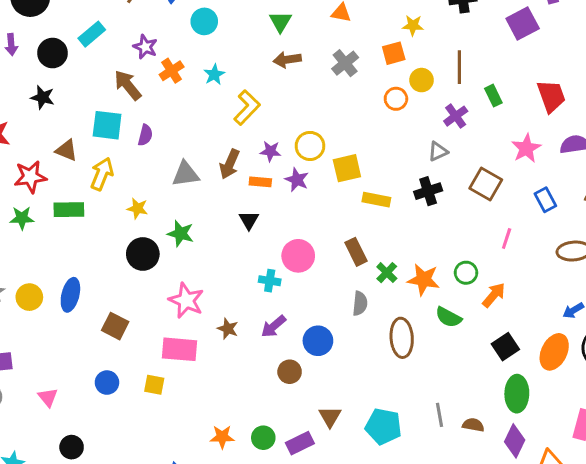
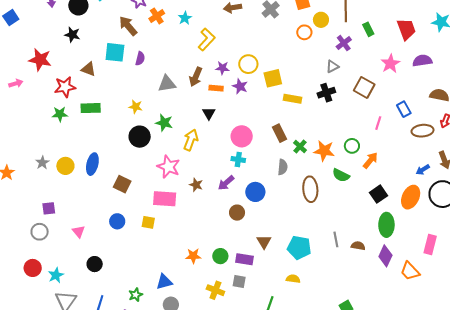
yellow arrow: (102, 174) -> (191, 140), moved
blue rectangle: (545, 200) -> (404, 109), moved
cyan cross: (270, 281) -> (238, 159), moved
purple rectangle: (300, 443) -> (244, 259), turned 36

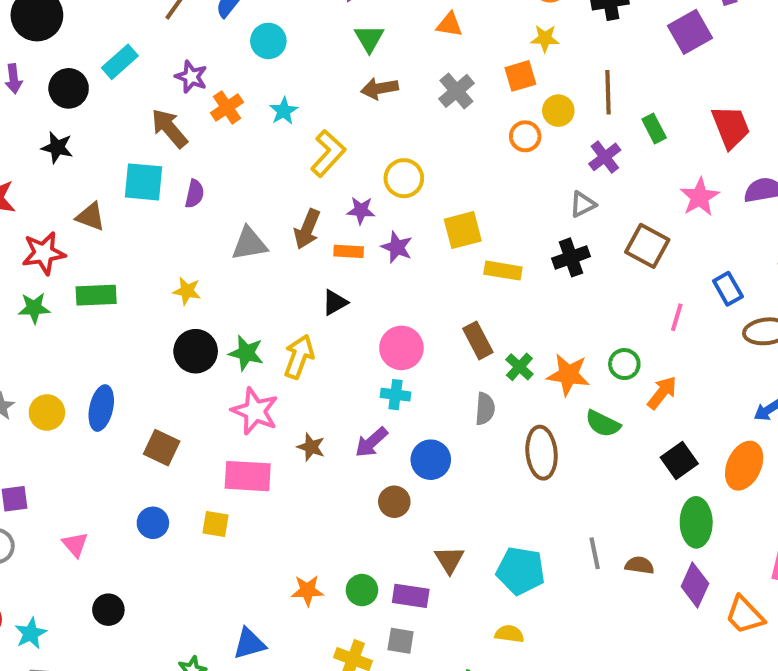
yellow circle: (248, 64) -> (404, 178), moved
black triangle: (209, 113) -> (335, 302), turned 32
green star: (164, 123) -> (246, 353), moved

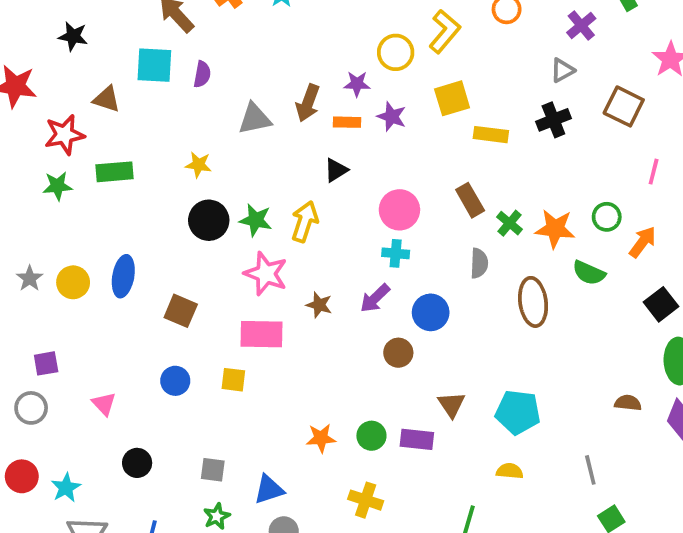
yellow L-shape: (328, 153) -> (445, 31), moved
gray line: (595, 553) -> (590, 470), moved
gray square: (401, 641) -> (213, 470), moved

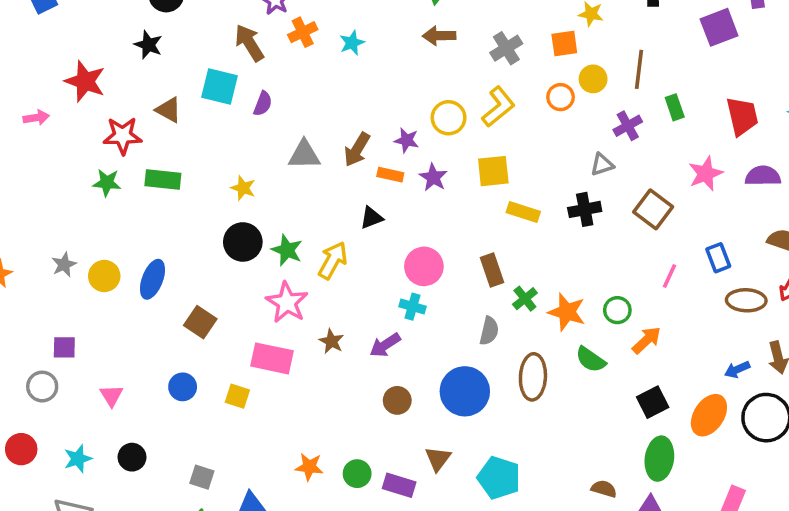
blue circle: (431, 312) -> (465, 391), moved, size x1.4
cyan star: (66, 488) -> (78, 459), moved

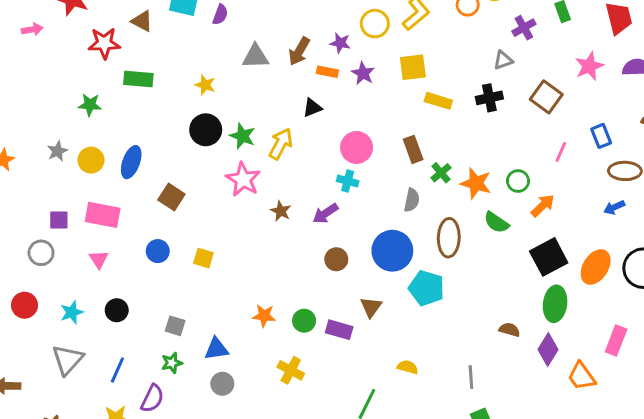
green star: (107, 183) -> (90, 105), moved
pink rectangle: (272, 358) -> (103, 215), moved
blue arrow: (737, 370) -> (614, 207), moved
black square: (653, 402) -> (549, 257), size x1.4
cyan pentagon: (499, 478) -> (426, 288), moved

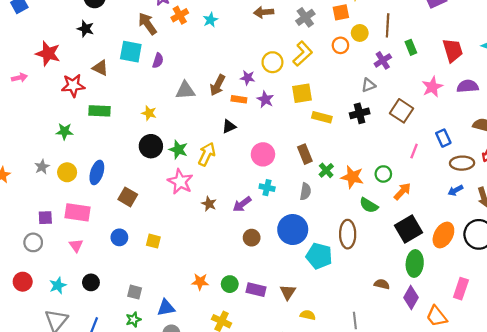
cyan cross: (348, 181) -> (267, 188), moved
brown ellipse: (449, 238) -> (348, 234), moved
brown triangle: (371, 307) -> (288, 292), moved

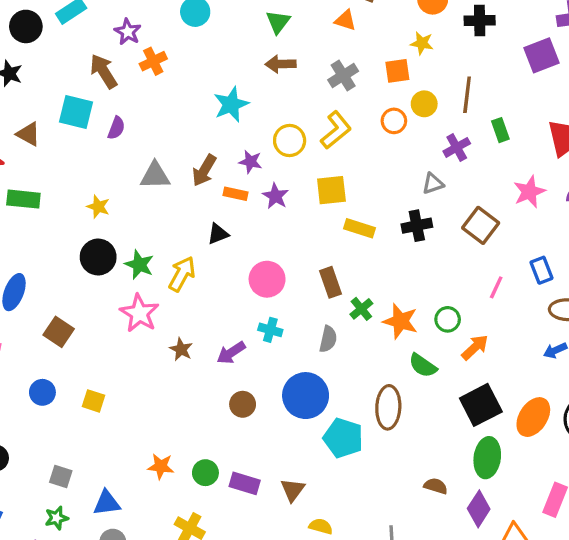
cyan star: (210, 20) -> (231, 104), moved, size x1.5

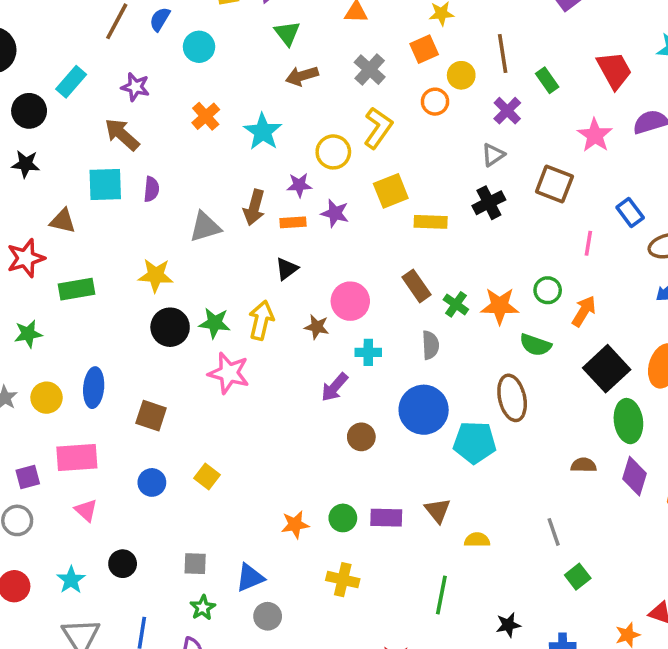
orange cross: (153, 61) -> (206, 116), moved
yellow star: (98, 207) -> (156, 275), size x1.4
brown star: (181, 349) -> (317, 327), moved
yellow square: (94, 401) -> (207, 476), turned 35

